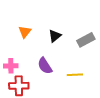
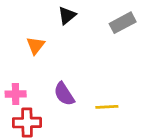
black triangle: (55, 36) -> (67, 16), moved
gray rectangle: (86, 40) -> (123, 23), moved

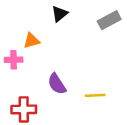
orange triangle: (36, 45) -> (31, 41), turned 36
pink cross: (16, 94) -> (14, 60), moved

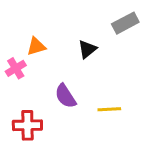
black triangle: (59, 14) -> (87, 49), moved
pink cross: (14, 60) -> (16, 68), turned -30

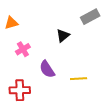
orange triangle: (36, 46) -> (11, 23), moved
pink cross: (16, 68) -> (23, 49), moved

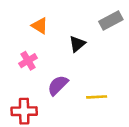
orange triangle: (11, 23) -> (40, 26), moved, turned 48
purple semicircle: (47, 69) -> (58, 85), turned 78

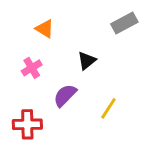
black triangle: (77, 44) -> (87, 61), moved
yellow line: (97, 97) -> (108, 108), turned -54

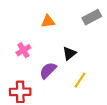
orange triangle: (45, 29) -> (48, 21), moved, turned -40
black triangle: (87, 61) -> (69, 53), moved

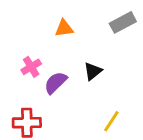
purple semicircle: (48, 70) -> (55, 83), moved
yellow line: (80, 80) -> (111, 121), moved

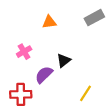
black triangle: (93, 71) -> (64, 60), moved
purple semicircle: (55, 83) -> (44, 75), moved

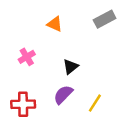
orange triangle: (49, 22) -> (55, 24), turned 32
purple semicircle: (44, 75) -> (63, 95), moved

